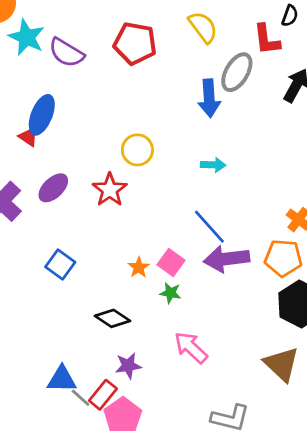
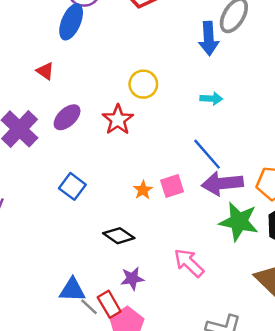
blue ellipse: (42, 115) -> (71, 22), moved
pink square: (171, 263) -> (172, 186), turned 35
green star: (170, 293) -> (239, 222), moved, size x2.0
red rectangle: (103, 395) -> (109, 304), turned -70

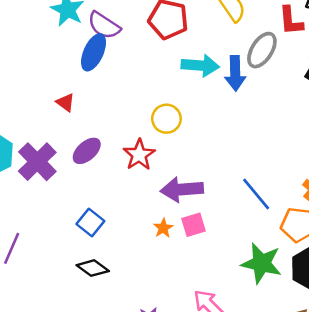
cyan arrow: (211, 99) -> (200, 65), moved, size x1.6
blue line: (207, 154) -> (256, 194), moved
purple arrow: (222, 183) -> (182, 189), moved
black diamond: (119, 236) -> (93, 268), moved

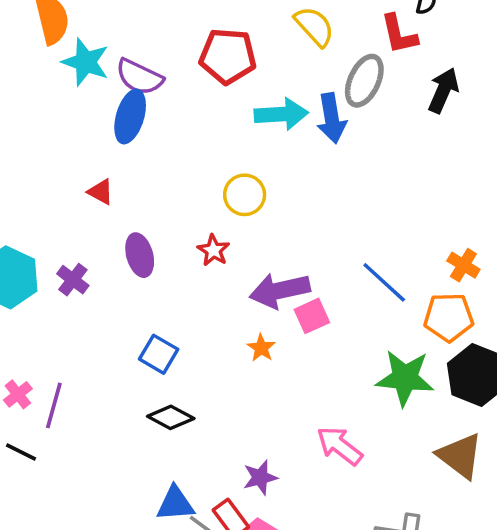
purple ellipse: (87, 151) -> (140, 255), turned -56
red star: (139, 155) -> (213, 250), size x0.7
purple cross: (37, 162) -> (73, 280), size x0.6
pink square: (193, 225) -> (312, 316), moved

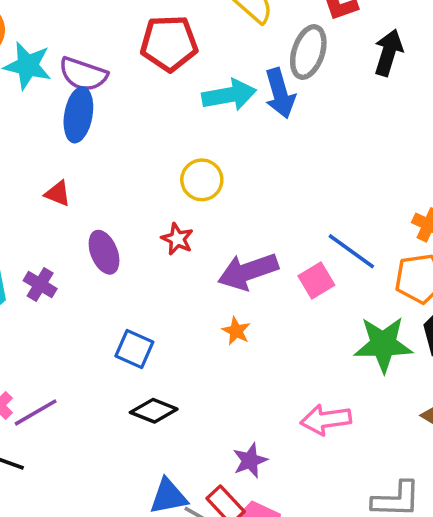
pink square: (312, 316) -> (316, 280), moved
purple line: (54, 405) -> (36, 412), turned 51
pink arrow: (340, 446) -> (326, 420), turned -39

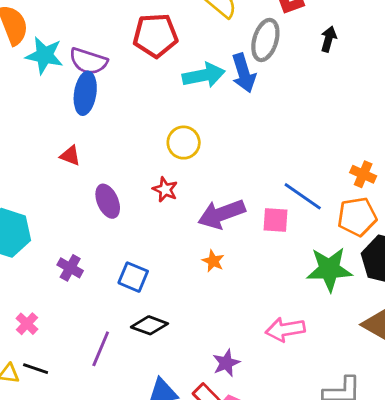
black arrow: (388, 53) -> (329, 39), size x0.7
pink square: (316, 280) -> (276, 220), turned 36
purple cross: (40, 285) -> (70, 268), moved
purple line: (36, 412) -> (101, 349), moved, turned -36

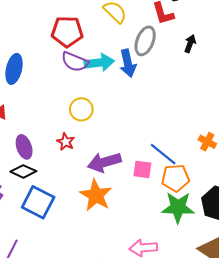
purple semicircle: (88, 61) -> (75, 62), moved
orange pentagon: (357, 217) -> (175, 178), moved
orange star: (213, 261) -> (96, 195), size x2.0
blue square: (133, 277) -> (38, 202), size x1.5
black diamond: (149, 325) -> (23, 171), moved

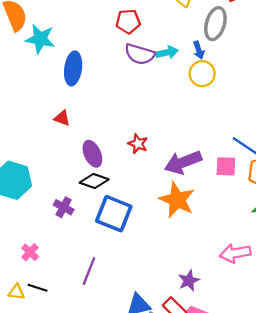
red pentagon: (67, 32) -> (128, 21), size x0.7
cyan arrow: (99, 63) -> (167, 52), size x0.7
blue arrow: (128, 63) -> (199, 50), size x0.6
yellow circle: (81, 109) -> (202, 74), moved

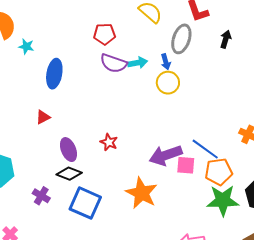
cyan star: (40, 39) -> (26, 46), size x0.6
red triangle: (62, 118) -> (43, 117), turned -49
purple arrow: (183, 162) -> (166, 155), moved

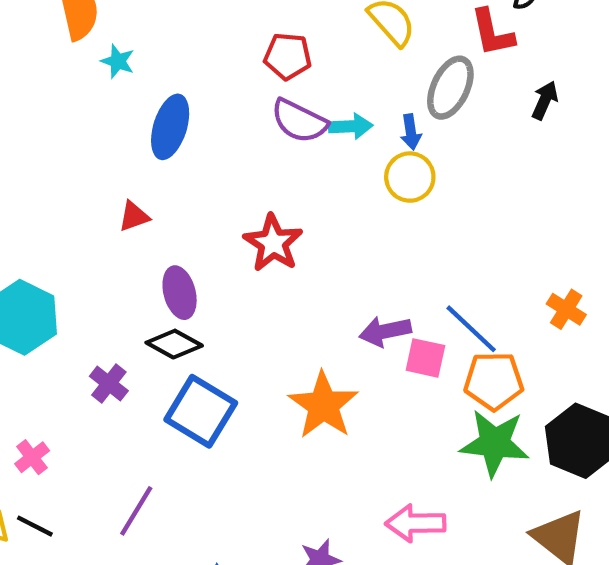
red star: (109, 142) -> (273, 243), moved, size x1.5
purple arrow: (166, 155) -> (385, 331), size x0.7

